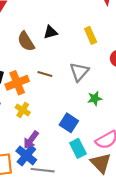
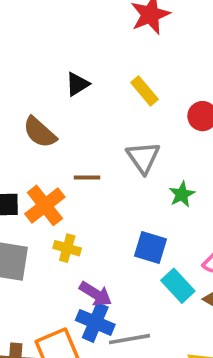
black triangle: (50, 32) -> (77, 84), moved
purple arrow: (31, 140) -> (96, 294), turned -78

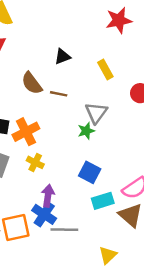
brown line: (87, 178) -> (59, 94), moved
green star: (182, 194) -> (86, 131), moved
cyan rectangle: (178, 286) -> (103, 201), turned -75
purple arrow: (96, 294) -> (48, 196), turned -125

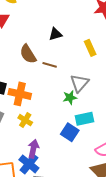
orange cross: (26, 132) -> (20, 94), turned 35
cyan rectangle: (103, 201) -> (84, 119), moved

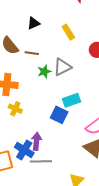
gray triangle: (79, 83) -> (62, 67), turned 30
green star: (70, 97) -> (44, 71), moved
purple arrow: (33, 149) -> (36, 141), moved

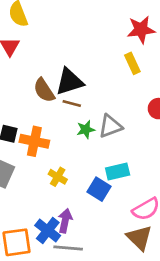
black triangle: (34, 23) -> (69, 82), moved, size x1.6
yellow rectangle: (68, 32) -> (132, 63), moved
yellow cross: (15, 109) -> (58, 177), moved

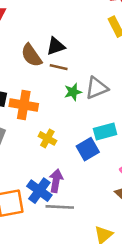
black triangle: (69, 82) -> (56, 46), size x0.7
blue square: (99, 189) -> (88, 149), turned 30

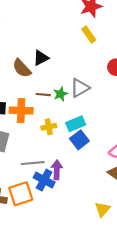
brown line: (59, 67) -> (43, 95), moved
cyan rectangle: (105, 131) -> (76, 124), moved
yellow cross: (47, 138) -> (49, 127), moved, turned -32
gray line: (60, 207) -> (33, 163), moved

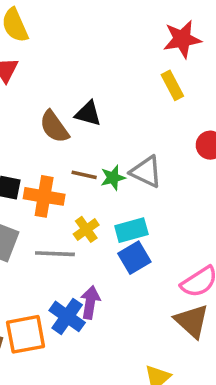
black triangle: (41, 58) -> (88, 114), turned 35
gray triangle: (80, 88) -> (146, 172), turned 48
yellow cross: (49, 127) -> (86, 229), turned -32
gray line: (33, 163) -> (55, 254), moved

